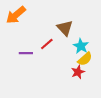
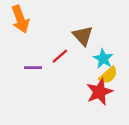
orange arrow: (16, 15) -> (20, 19), turned -70
red star: (78, 72) -> (99, 92), size x1.5

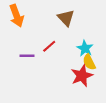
brown triangle: (83, 36) -> (66, 18), moved
yellow semicircle: (108, 75) -> (89, 62), turned 105

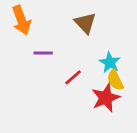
red line: (49, 46) -> (73, 77), moved
purple line: (27, 56) -> (43, 53), moved

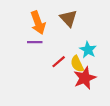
orange arrow: (21, 20) -> (38, 23), moved
yellow semicircle: (115, 80) -> (77, 64), moved

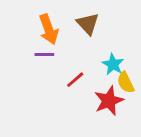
yellow semicircle: (77, 64) -> (126, 83), moved

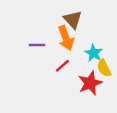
orange arrow: (49, 29) -> (66, 38), moved

